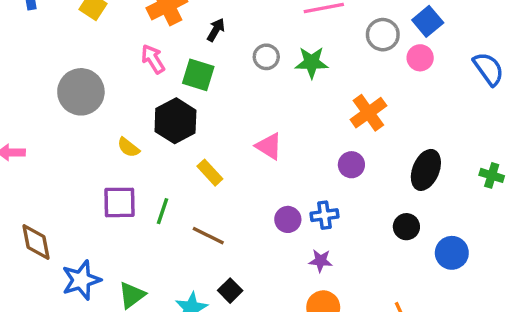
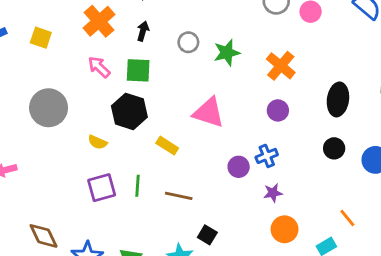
green star: (312, 62) -> (227, 53), moved
pink triangle: (269, 146) -> (209, 113), size x1.4

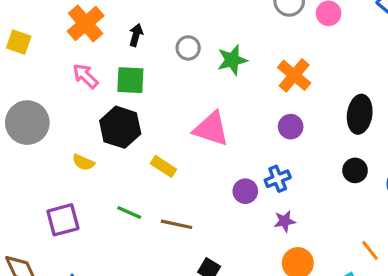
green line: (138, 186) -> (129, 212), turned -70
purple square: (102, 188) -> (63, 220), moved

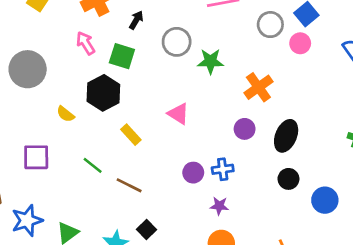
gray circle: (188, 48) -> (177, 42), size x1.4
black ellipse: (360, 114) -> (286, 136), moved
pink triangle: (211, 129) -> (178, 114), size x0.7

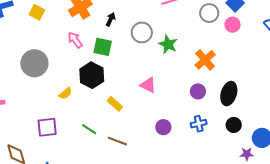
green star: (210, 61) -> (168, 44), turned 30
yellow semicircle: (65, 114) -> (65, 93), turned -72
blue cross: (223, 169) -> (199, 124), moved
purple star: (219, 206) -> (247, 154), moved

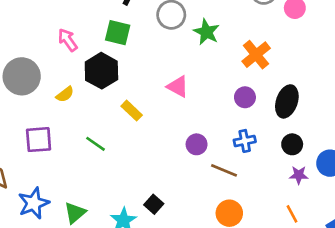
pink arrow: (75, 40) -> (68, 40), moved
gray circle: (34, 63) -> (22, 76), moved
brown line: (117, 141) -> (224, 170), moved
purple star: (247, 154) -> (299, 175), moved

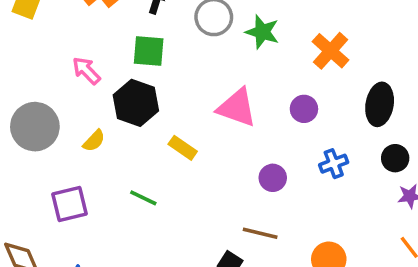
pink triangle: (178, 86) -> (237, 108), size x1.4
purple circle: (245, 97) -> (304, 109), moved
brown line: (224, 170) -> (260, 233), moved

